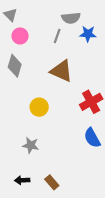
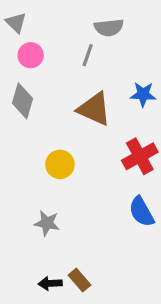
blue star: (88, 34) -> (143, 94), moved
black arrow: (22, 180) -> (50, 283), moved

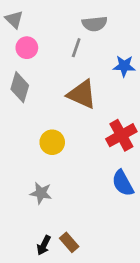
blue star: (143, 94) -> (124, 66), moved
black arrow: (50, 283) -> (44, 245), turned -60

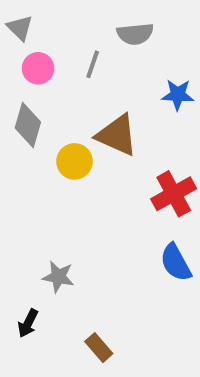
gray line: (76, 48) -> (93, 64), moved
yellow circle: (52, 142) -> (74, 161), moved
black arrow: (44, 245) -> (28, 323), moved

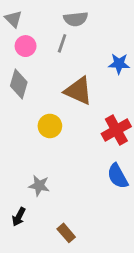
gray semicircle: (135, 34) -> (76, 19), moved
yellow circle: (74, 161) -> (50, 126), moved

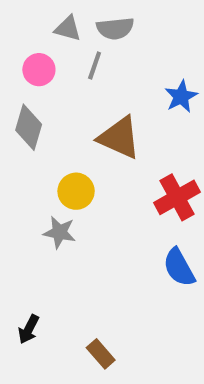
gray triangle: (13, 19) -> (68, 28), moved, turned -30
blue star: (119, 64) -> (181, 96), turned -30
gray star: (39, 186) -> (60, 232), moved

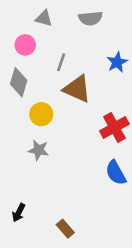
gray semicircle: (115, 28) -> (90, 18), moved
gray line: (95, 66) -> (61, 62), moved
yellow circle: (76, 191) -> (41, 114), moved

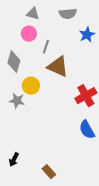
pink circle: (25, 45) -> (29, 34), moved
blue star: (117, 62) -> (87, 35), moved
gray star: (39, 150) -> (17, 101), moved

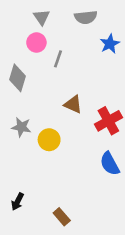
gray triangle: (33, 14) -> (42, 17), turned 40
brown triangle: (58, 67) -> (73, 104), moved, size x0.7
yellow circle: (31, 86) -> (49, 140), moved

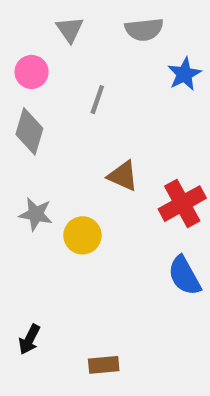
pink circle: (36, 43) -> (32, 72), moved
brown rectangle: (62, 217) -> (104, 365), turned -54

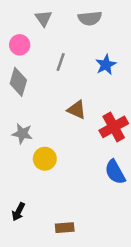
blue star: (184, 74) -> (106, 65), moved
yellow circle: (82, 235) -> (45, 159), moved

